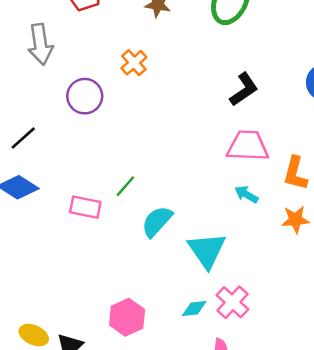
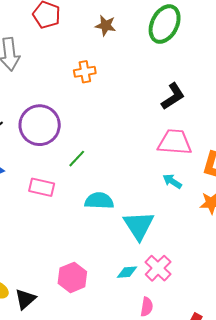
orange cross: (134, 63) -> (85, 72), turned 30
purple circle: (85, 96) -> (40, 125), moved, size x1.4
green line: (125, 186) -> (77, 159), moved
cyan semicircle: (157, 221) -> (99, 201), turned 48

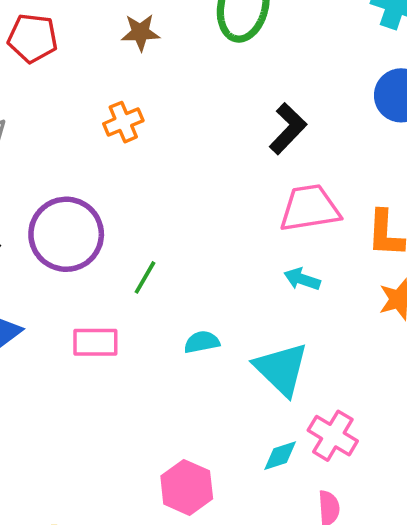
cyan arrow: (172, 181) -> (302, 279), moved
cyan semicircle: (99, 201) -> (202, 342), size x0.7

